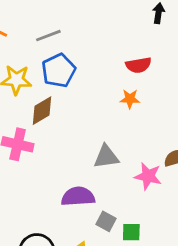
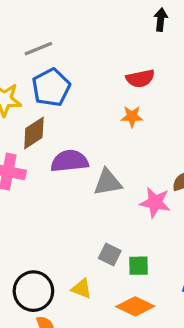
purple semicircle: (78, 197) -> (70, 161), moved

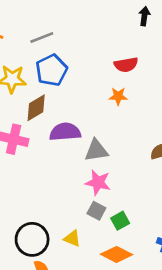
pink star: (155, 202) -> (98, 182), moved
green square: (138, 266) -> (120, 221), turned -30

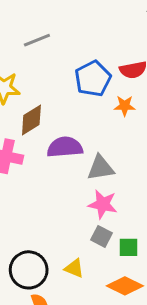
blue pentagon: (51, 70) -> (93, 79), moved
green square: (120, 221) -> (129, 247), turned 30

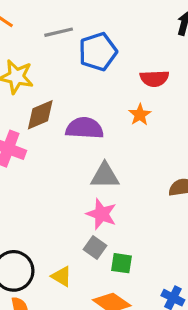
blue pentagon: (93, 79) -> (98, 52), moved
orange star: (125, 106) -> (140, 115), turned 30
purple semicircle: (65, 147) -> (85, 128), moved

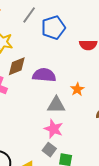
gray line: (59, 32) -> (29, 15), turned -42
orange star: (140, 115) -> (77, 89), moved

